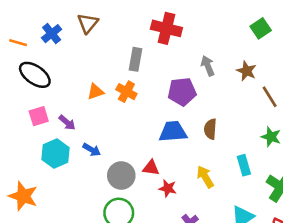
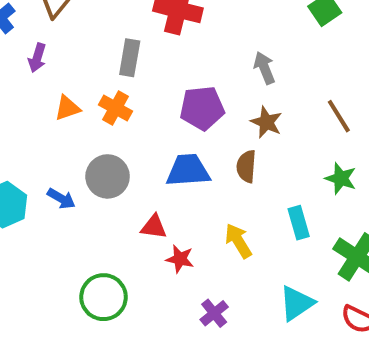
gray arrow: (208, 66) -> (264, 68), moved
brown star: (246, 71) -> (266, 122), moved
purple arrow: (67, 123) -> (37, 58), moved, turned 66
gray circle: (121, 175) -> (108, 176), moved

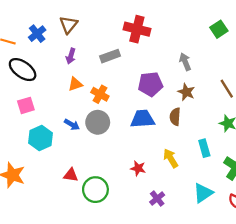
purple arrow: (37, 58) -> (71, 56), moved
gray rectangle: (130, 58) -> (110, 56), turned 60
orange cross: (116, 108) -> (100, 94), moved
blue arrow: (61, 199) -> (72, 125), moved
red triangle: (154, 227) -> (71, 175), moved

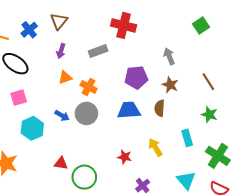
cyan triangle: (203, 193) -> (186, 180), turned -36

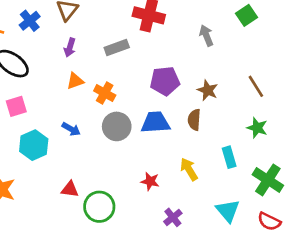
gray arrow: (169, 56) -> (206, 35), moved
gray circle: (86, 113) -> (117, 126), moved

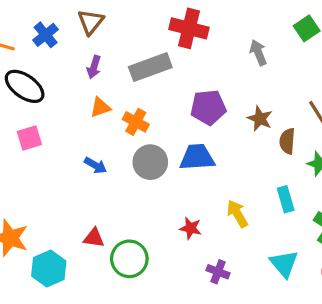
gray rectangle: (117, 48) -> (150, 67), size x1.4
brown semicircle: (194, 120) -> (287, 141), moved
cyan hexagon: (34, 145) -> (49, 268), moved
purple cross: (173, 217) -> (218, 272), turned -30

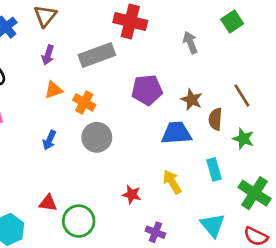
blue trapezoid: (197, 157) -> (176, 133), moved
blue arrow: (95, 165) -> (49, 140), turned 84

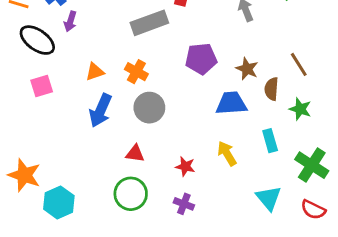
purple arrow: (48, 55) -> (70, 21), moved
orange triangle: (54, 90) -> (95, 72), moved
blue arrow: (49, 140) -> (101, 110), size x1.6
red triangle: (48, 203) -> (135, 154), moved
purple cross: (155, 232) -> (184, 204), moved

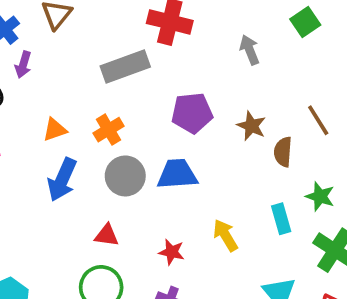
orange cross: (136, 72) -> (109, 130), turned 30
blue trapezoid: (231, 103) -> (177, 174), moved
green star: (300, 109) -> (320, 196), moved

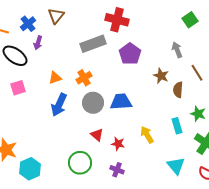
gray arrow: (250, 50) -> (177, 50), moved
purple pentagon: (192, 113) -> (130, 54), moved, turned -30
red triangle: (107, 235) -> (97, 135), moved, turned 32

